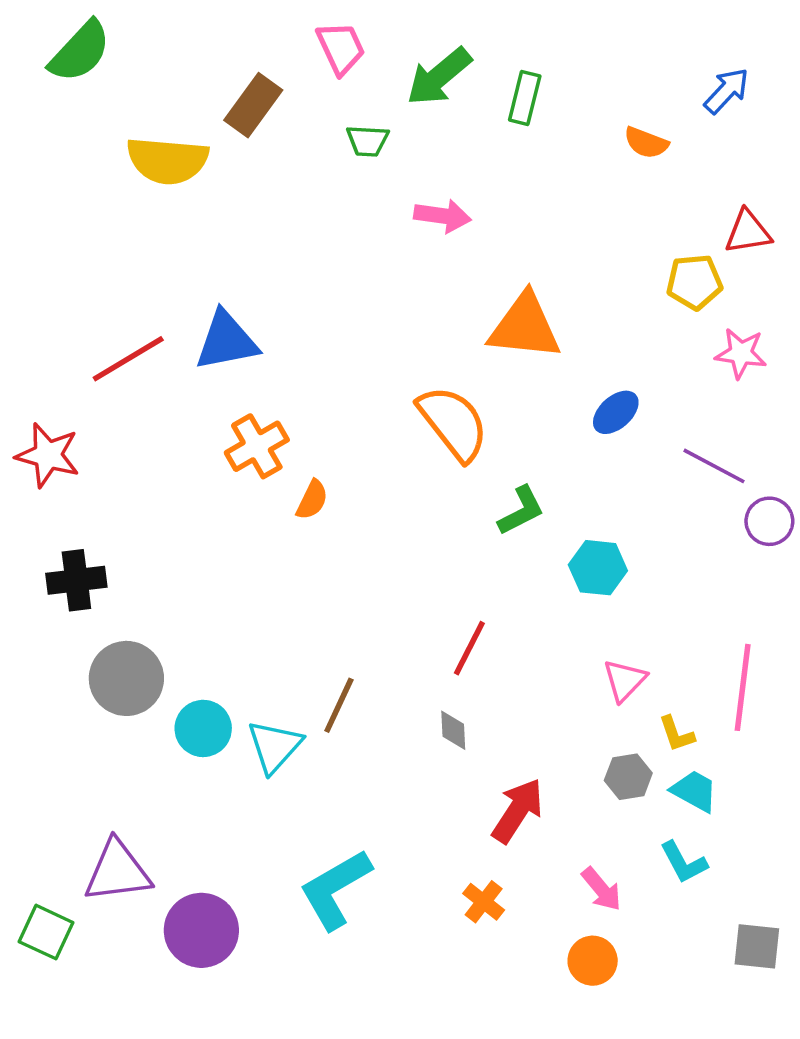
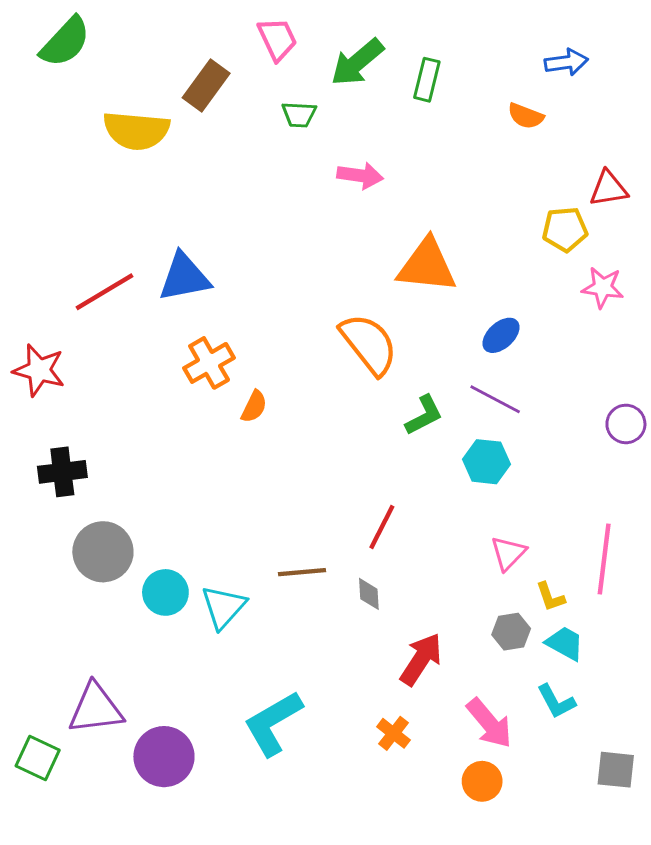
blue arrow: (727, 91) -> (566, 62), moved, turned 39
purple line: (714, 466) -> (495, 399), moved
brown line: (339, 705) -> (302, 572), moved, turned 60
pink arrow: (601, 889) -> (489, 723), size x1.4

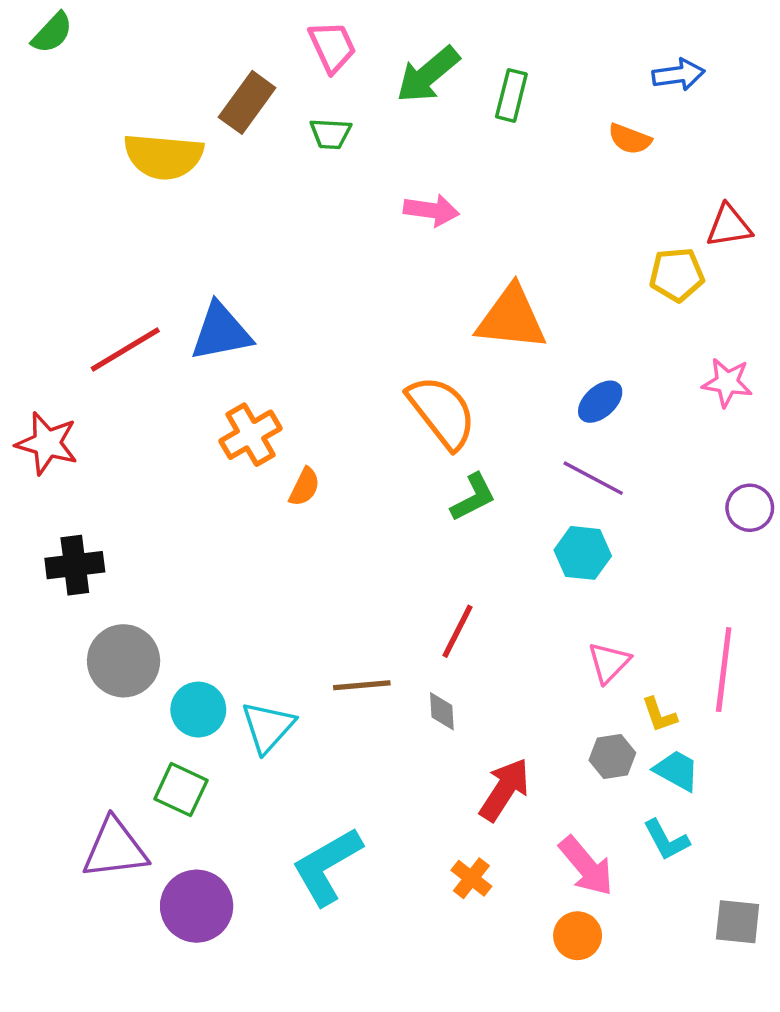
green semicircle: (65, 42) -> (52, 33), moved, size x0.7
green trapezoid: (299, 115) -> (331, 134), moved
pink star: (603, 287) -> (727, 382), moved
green L-shape: (424, 415) -> (473, 497), moved
green square: (38, 758) -> (181, 790), moved

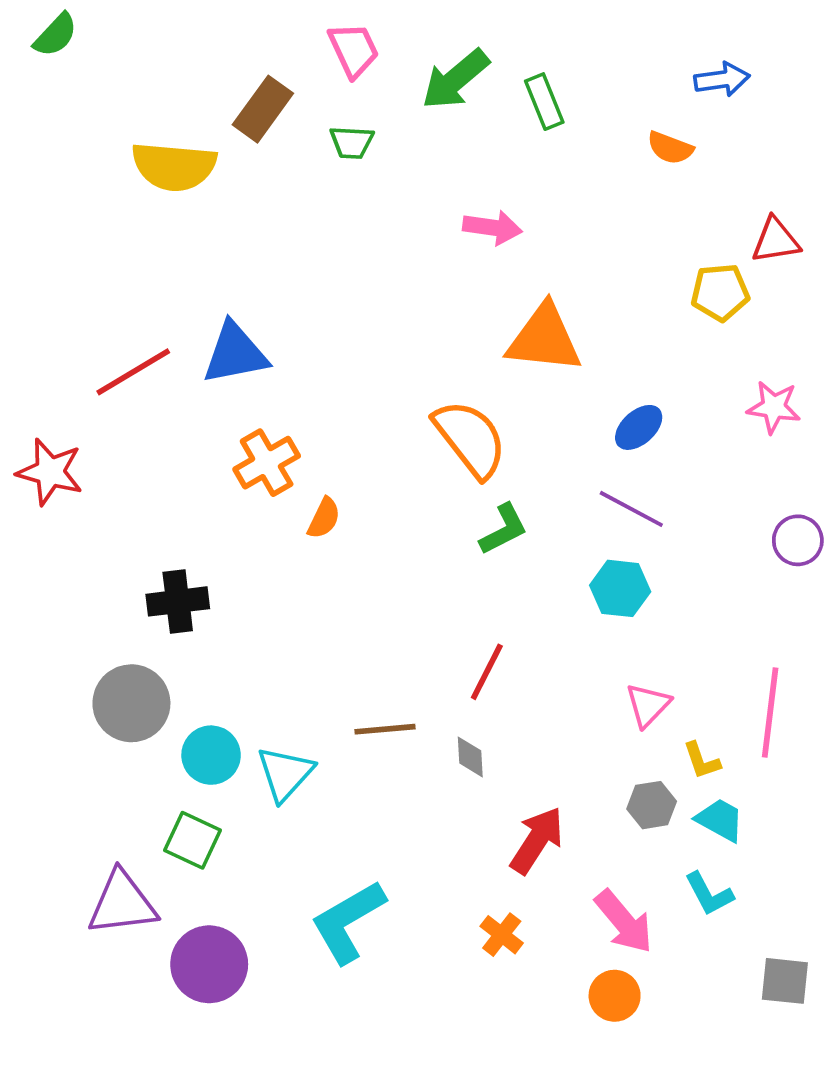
green rectangle: (511, 95) -> (544, 102), turned -36
pink arrow: (431, 210) -> (492, 227), moved
black cross: (75, 565) -> (178, 601), moved

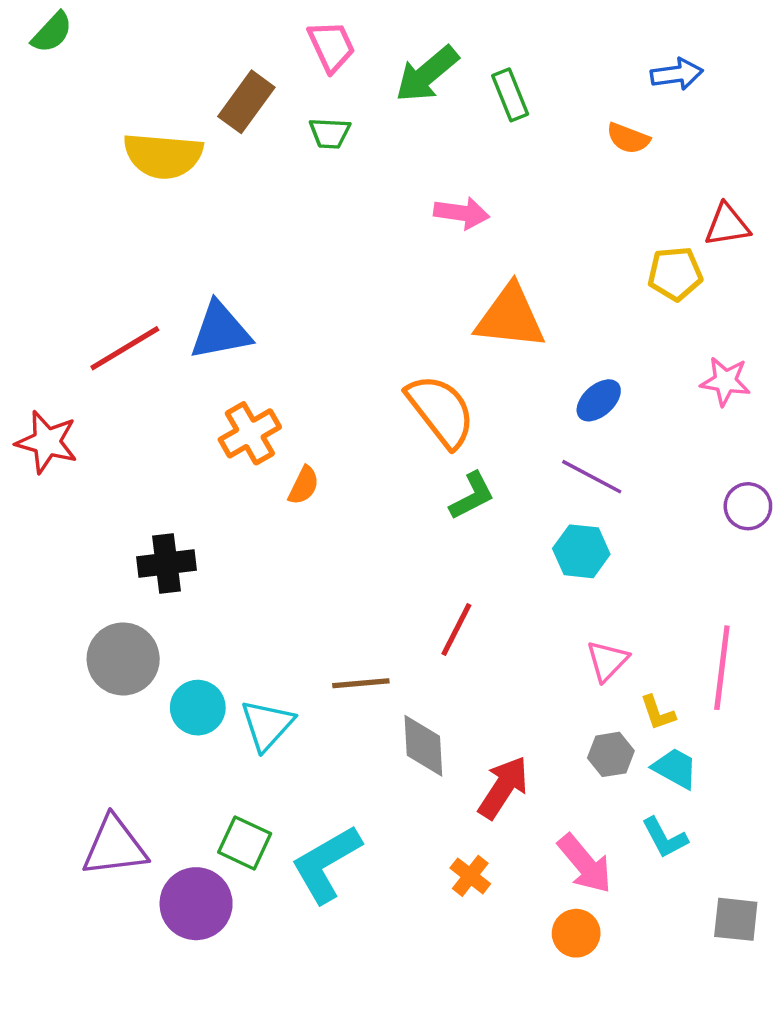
gray diamond: (470, 757) -> (423, 746), moved, size x1.6
green square: (193, 840) -> (245, 843), moved

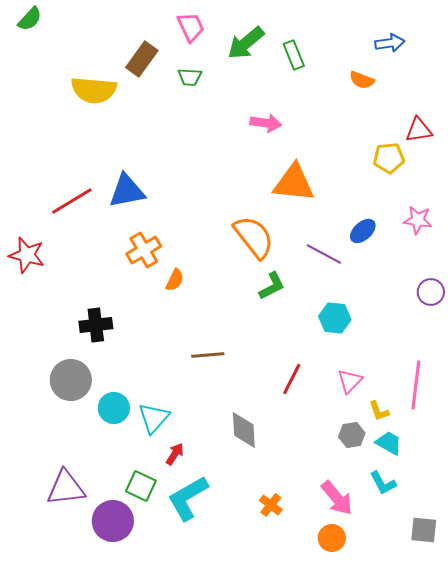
blue ellipse: (599, 400) -> (363, 231), moved
purple line: (592, 477) -> (324, 254), moved
red line: (456, 629) -> (292, 379), moved
brown line: (361, 683) -> (208, 355), moved
red arrow: (503, 787) -> (175, 454), moved, size x0.6

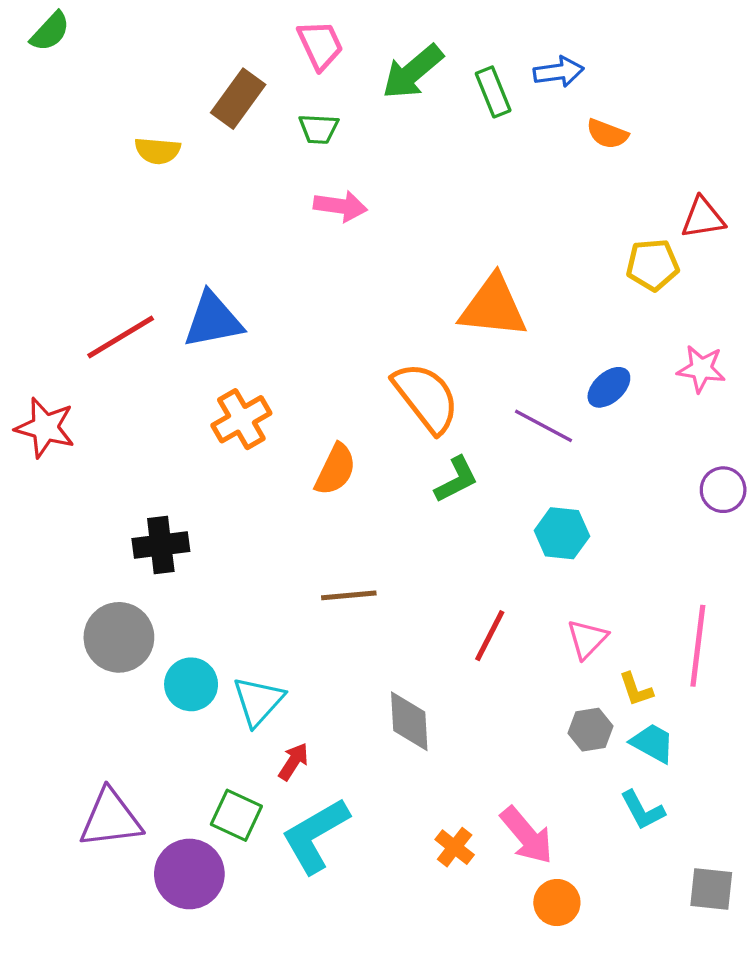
blue arrow: (390, 43) -> (559, 72), moved
yellow semicircle: (94, 90) -> (158, 151), size x0.6
pink arrow: (266, 123) -> (340, 206), moved
orange semicircle: (175, 280) -> (335, 470), moved, size x1.4
pink arrow: (337, 498) -> (527, 835), moved

